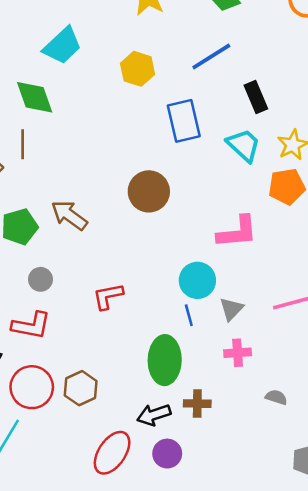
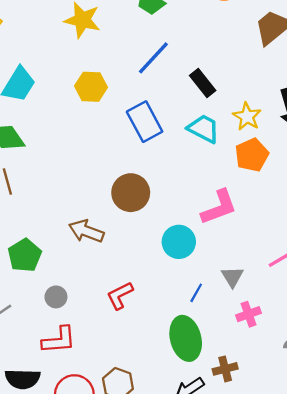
brown arrow: (69, 215) -> (86, 231), moved
cyan circle: (197, 280) -> (179, 242), moved
blue line: (189, 315) -> (196, 293), turned 60

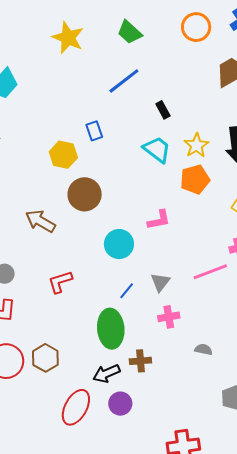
black rectangle: (203, 83) -> (163, 110), size x0.7
yellow hexagon: (91, 87) -> (63, 155), moved
blue rectangle: (145, 122) -> (94, 131), moved, size x0.6
pink L-shape: (219, 207) -> (159, 220), size x0.7

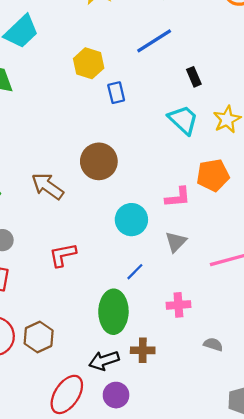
yellow hexagon: (63, 155) -> (89, 63), moved
orange pentagon: (195, 179) -> (213, 175), moved
gray triangle: (160, 282) -> (176, 242), moved

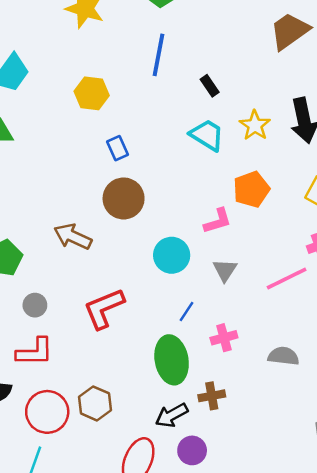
blue line: (154, 41) -> (158, 55), turned -36
blue rectangle: (116, 93) -> (118, 148), moved
red L-shape: (63, 255) -> (104, 308), size x1.4
pink cross: (178, 305) -> (224, 338), moved
gray semicircle: (213, 344) -> (283, 356), moved, size x1.4

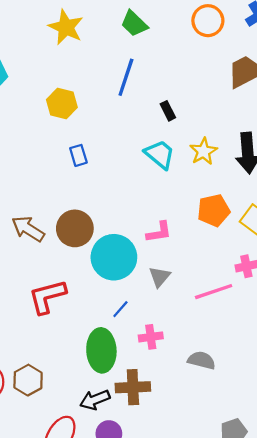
orange pentagon: (251, 189) -> (214, 210), moved
brown circle: (124, 198) -> (75, 228), moved
cyan circle: (172, 255) -> (114, 257), size x1.4
brown cross: (212, 396) -> (133, 387), size x1.4

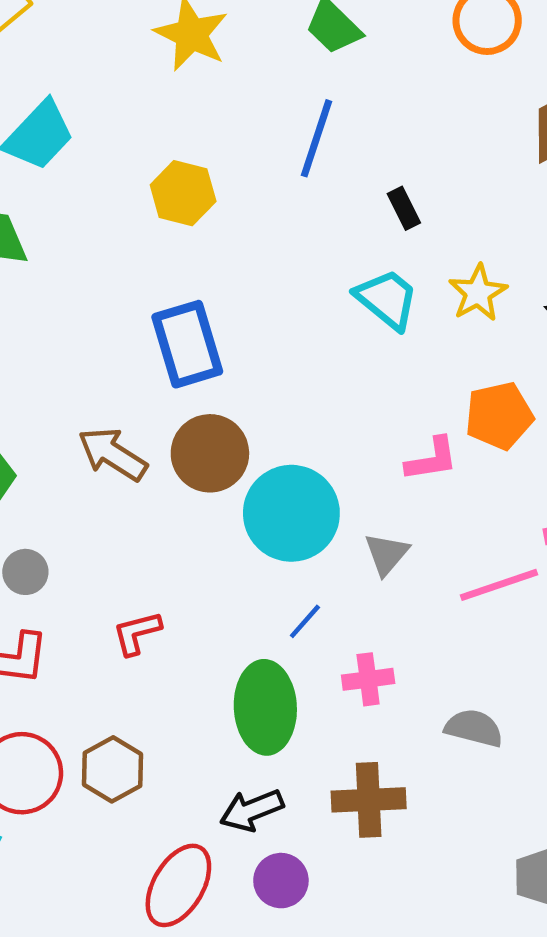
blue rectangle: (78, 155) -> (187, 344), moved, size x1.8
pink L-shape: (159, 232) -> (432, 459), moved
red L-shape: (47, 297) -> (137, 633), moved, size x0.6
brown cross: (133, 387) -> (369, 800), moved

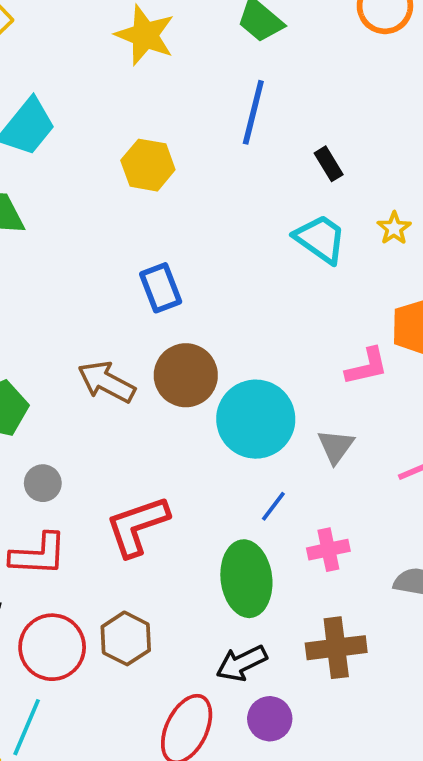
yellow star: (478, 293) -> (394, 228), size x0.7
blue rectangle: (187, 344) -> (161, 288), size x0.7
red L-shape: (137, 633) -> (137, 526), size x1.6

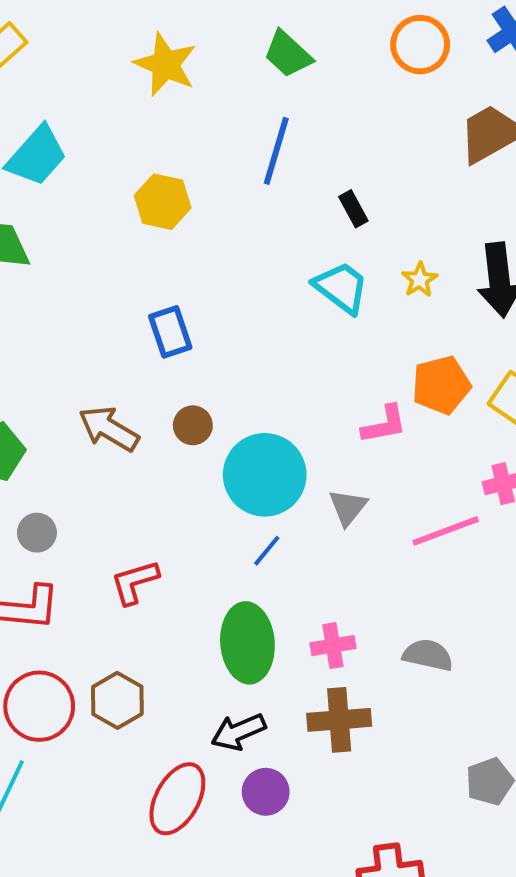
brown circle: (186, 375) -> (193, 425), size x0.6
blue line: (273, 506) -> (267, 551), moved
red L-shape: (137, 526) -> (135, 582), size x0.7
pink cross: (328, 550) -> (333, 646), moved

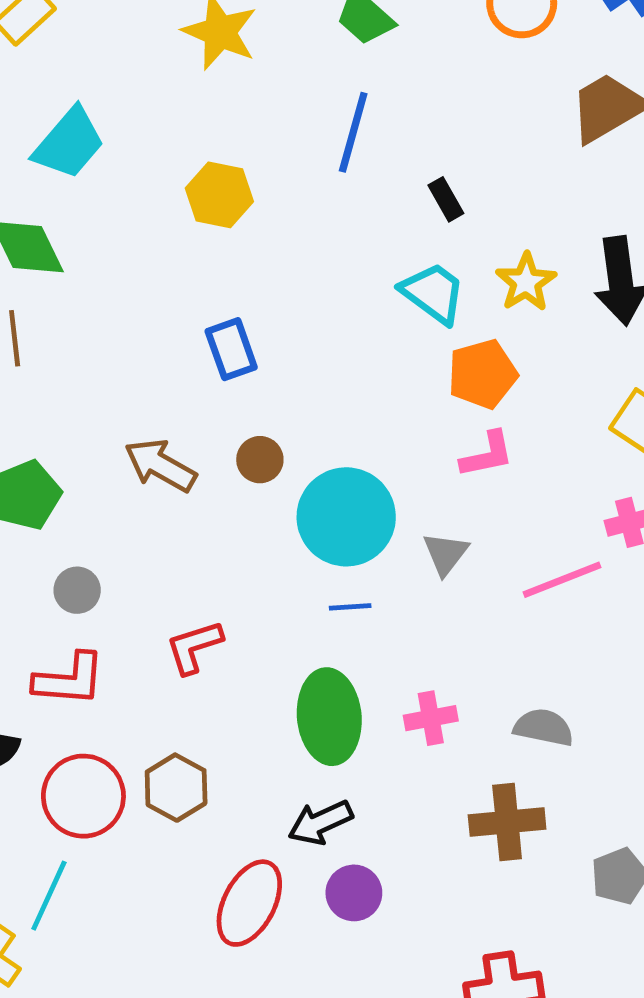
yellow star: (420, 280) -> (526, 282), size x1.4
orange pentagon: (441, 385) -> (482, 374), moved
blue line: (267, 551) -> (350, 607), turned 48
brown cross: (339, 720) -> (507, 822), moved

